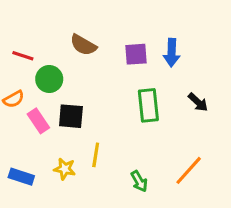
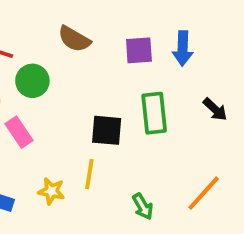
black square: (71, 116) -> (107, 130), moved

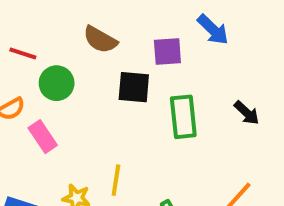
blue arrow: (183, 48) -> (213, 30), moved, turned -48
black square: (107, 130) -> (134, 87), moved

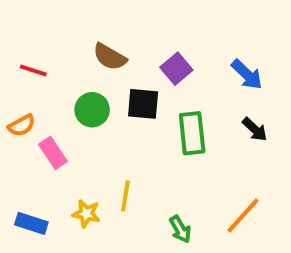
blue arrow: (213, 30) -> (247, 74), moved
purple square: (167, 51) -> (176, 69), turned -36
green circle: (57, 83) -> (92, 110), moved

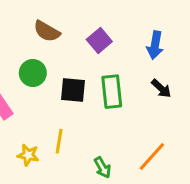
blue arrow: (247, 74) -> (155, 45), turned 56
black square: (143, 104) -> (73, 90), moved

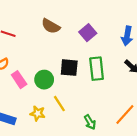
green circle: (33, 73) -> (44, 80), moved
yellow line: (59, 141) -> (59, 104), turned -42

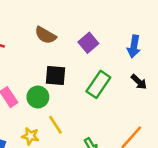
black square: (69, 68) -> (56, 76), moved
green rectangle: (97, 69) -> (98, 84), turned 40

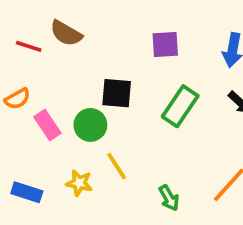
brown semicircle: (45, 35) -> (66, 33), moved
purple square: (88, 43) -> (165, 44), turned 36

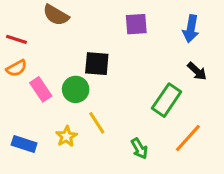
red line: (29, 46) -> (16, 39), moved
green rectangle: (180, 106) -> (167, 100), moved
yellow star: (79, 183) -> (67, 136), turned 30

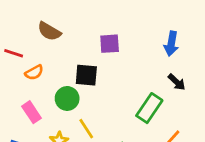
purple square: (136, 24) -> (110, 44), moved
orange semicircle: (16, 68) -> (34, 72), moved
pink rectangle: (41, 89) -> (31, 112), moved

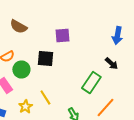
blue arrow: (171, 44) -> (117, 36), moved
green circle: (67, 98) -> (21, 70), moved

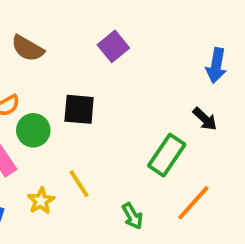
purple square: (62, 36) -> (113, 46), moved, turned -35

